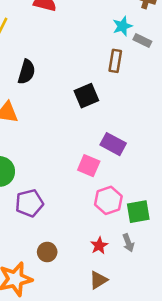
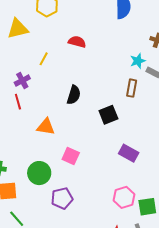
black semicircle: (27, 72) -> (74, 95), moved
pink square: (89, 166) -> (71, 156), moved

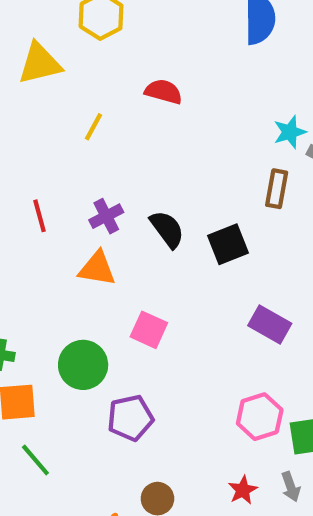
purple cross: (22, 81) -> (106, 216), moved
black semicircle: (74, 95) -> (167, 229), moved, turned -54

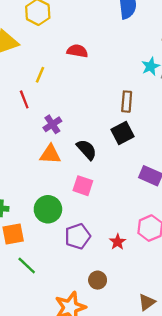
brown rectangle: (277, 189) -> (127, 102), moved
red line: (39, 216) -> (24, 99), moved
black semicircle: (167, 229) -> (87, 150), moved
red star: (243, 490) -> (118, 242), moved

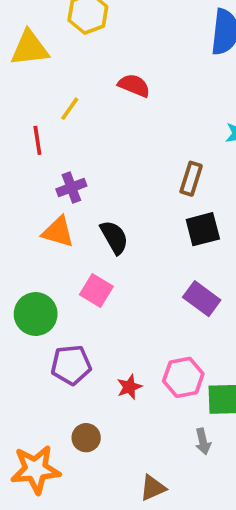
black square: (122, 133) -> (203, 229), moved

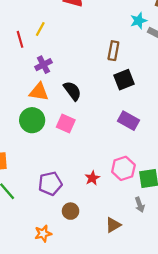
yellow line: (70, 109) -> (40, 29), moved
green circle: (36, 314) -> (32, 120), moved
purple pentagon: (71, 365) -> (50, 184), moved
orange star: (36, 469) -> (43, 234), size x0.6
brown triangle: (153, 488) -> (113, 225), moved

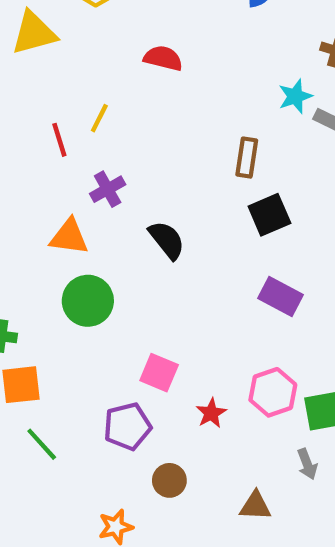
orange triangle: (39, 92) -> (69, 237), moved
pink square: (66, 124) -> (159, 373), moved
brown triangle: (113, 225) -> (255, 506), turned 35

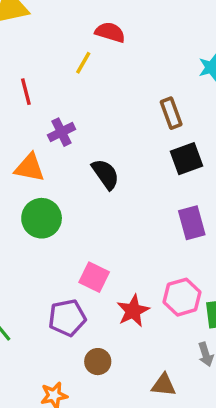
yellow line: (99, 118) -> (83, 63), moved
brown rectangle: (247, 158) -> (171, 113), turned -32
purple rectangle: (280, 297) -> (192, 223), turned 44
red star: (211, 413) -> (133, 311), size x1.4

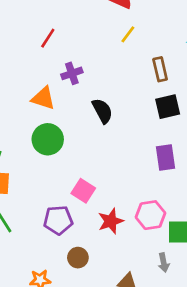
yellow line: (83, 63) -> (128, 34), moved
red line: (26, 92) -> (48, 38), turned 40

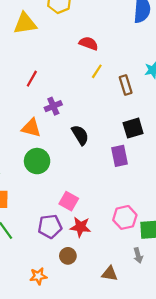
brown rectangle: (160, 69) -> (126, 85), moved
purple rectangle: (166, 158) -> (119, 156), moved
red star: (111, 221) -> (80, 227), moved, turned 30

